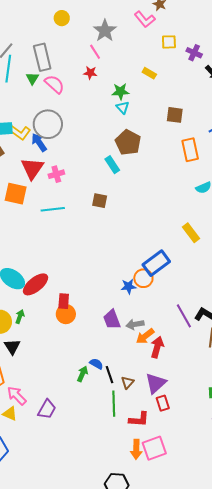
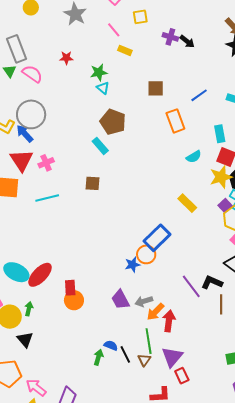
pink line: (95, 52) -> (114, 30), moved
purple cross: (194, 53) -> (170, 37), moved
green line: (114, 404) -> (149, 341), moved

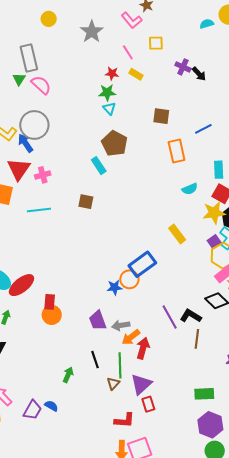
red star: (66, 58) -> (112, 73), moved
blue semicircle: (111, 345) -> (51, 406), moved
black line: (125, 354) -> (95, 360), moved

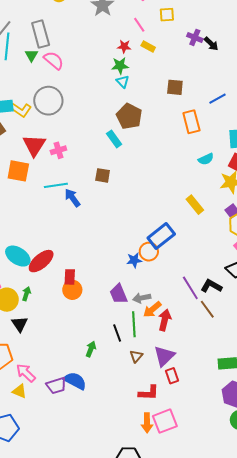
blue arrow: (25, 143) -> (72, 198), moved
brown line: (197, 339) -> (207, 309), moved, turned -42
green line: (120, 365) -> (134, 324), moved
blue semicircle: (51, 406) -> (75, 381), size x1.6
purple trapezoid: (32, 410) -> (56, 386), turned 45

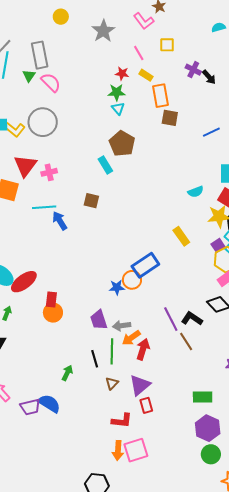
orange rectangle: (191, 122) -> (160, 96), moved

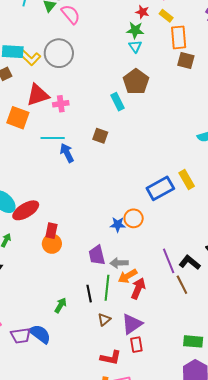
red triangle: (25, 166) -> (38, 95), turned 30
blue rectangle: (145, 265) -> (160, 188), moved

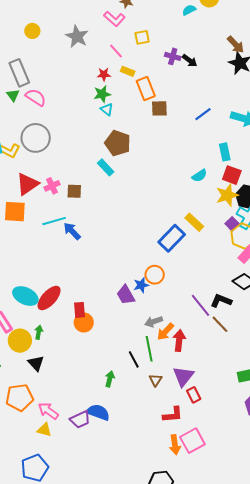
brown square: (100, 136) -> (74, 191), moved
purple trapezoid: (97, 255) -> (126, 295), moved

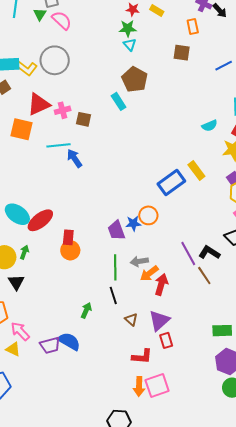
orange rectangle: (146, 88) -> (193, 27), moved, size x0.7
green line: (149, 349) -> (115, 267), moved
brown triangle: (156, 380) -> (131, 319), turned -32

